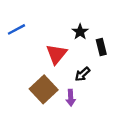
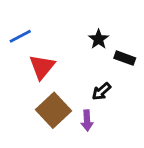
black rectangle: (101, 47) -> (125, 58), turned -56
red triangle: (57, 54) -> (42, 67), moved

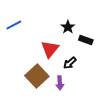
red triangle: (42, 67) -> (50, 49), moved

